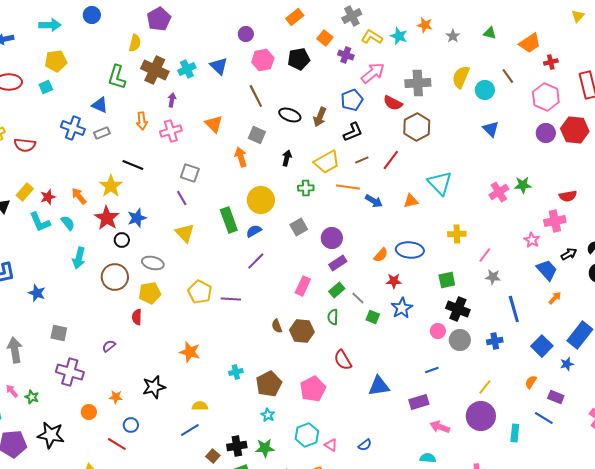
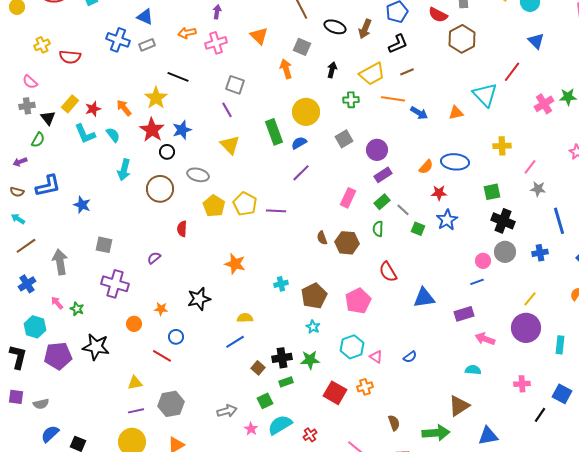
orange arrow: (142, 121) -> (187, 33), turned 84
red line: (391, 160) -> (512, 72), moved
yellow pentagon: (150, 293) -> (214, 206), moved, turned -30
pink circle: (438, 331) -> (483, 261), moved

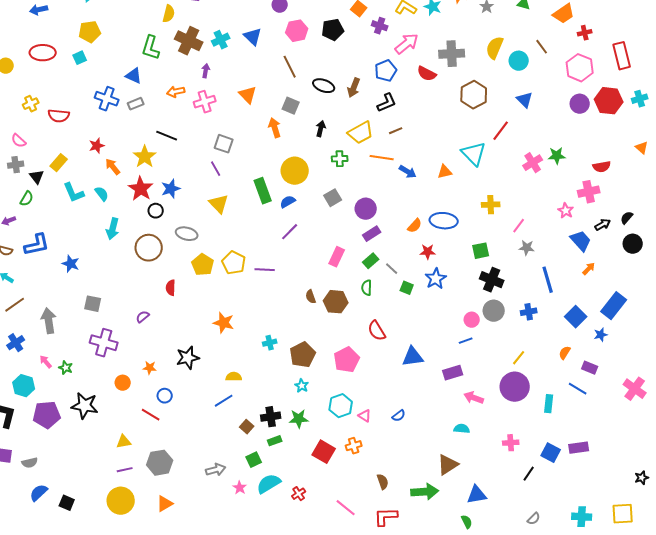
brown hexagon: (462, 39) -> (474, 95), moved
red star: (93, 109) -> (97, 146), moved

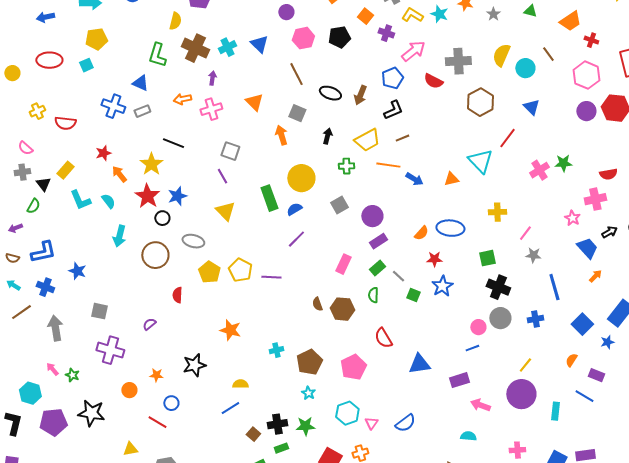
red cross: (585, 33) -> (591, 40), turned 32
blue cross: (16, 343) -> (45, 287), moved, turned -36
pink triangle: (365, 416) -> (371, 423), turned 32
blue semicircle: (399, 416) -> (405, 423), size x1.5

